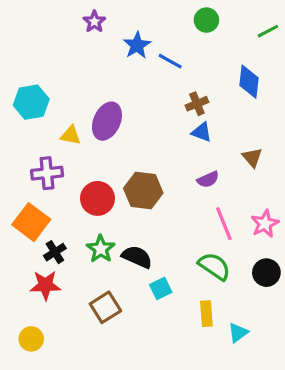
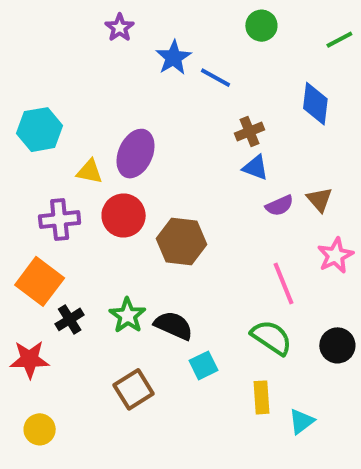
purple semicircle: (208, 179) -> (279, 206), moved
red circle: (98, 198) -> (124, 216), moved
pink star: (265, 224) -> (335, 255), moved
red star: (45, 285) -> (30, 359), moved

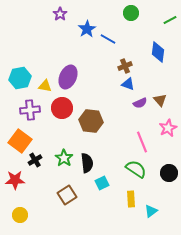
cyan hexagon: (40, 130) -> (20, 78), moved
black semicircle: (174, 325) -> (87, 163), turned 60

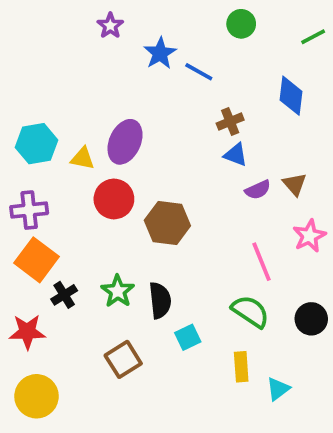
purple cross: (30, 110) -> (29, 210), moved
yellow circle: (20, 215) -> (37, 396), size x1.5

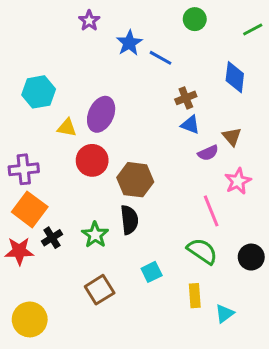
cyan hexagon: (37, 144) -> (39, 92), moved
brown triangle: (295, 184) -> (232, 137), moved
pink star: (309, 236) -> (238, 181), moved
black semicircle: (160, 300) -> (129, 220), moved
red star: (27, 332) -> (19, 251), moved

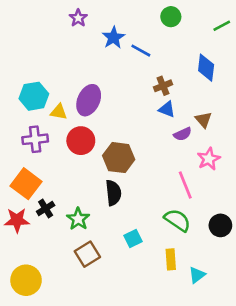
cyan hexagon: (39, 92) -> (34, 96), moved
purple cross: (24, 169) -> (35, 139), moved
green star: (95, 235) -> (78, 219), moved

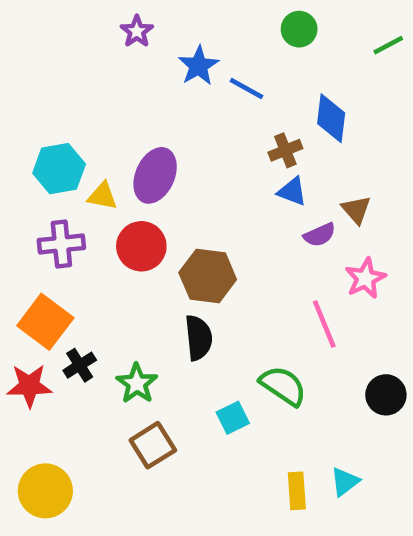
blue diamond: (206, 68) -> (331, 118), moved
green semicircle: (177, 220) -> (283, 386), moved
yellow rectangle: (171, 259) -> (297, 491), moved

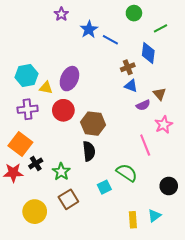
green line: (388, 45) -> (161, 28), moved
black circle: (386, 395) -> (169, 186), moved
yellow circle: (45, 491) -> (35, 212), moved

